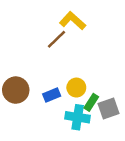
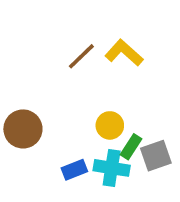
yellow L-shape: (73, 21) -> (124, 53), moved
blue rectangle: (52, 95) -> (74, 170), moved

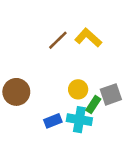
gray square: (156, 156) -> (111, 94), moved

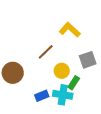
brown line: (58, 40) -> (46, 52), moved
gray square: (111, 94) -> (88, 60), moved

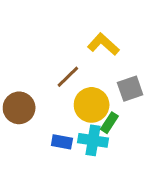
yellow circle: (62, 71) -> (92, 105), size x1.5
blue rectangle: (42, 96) -> (62, 142), turned 32

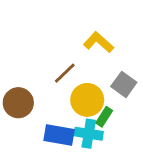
gray square: (130, 89) -> (124, 84), turned -35
blue rectangle: (62, 142) -> (59, 135), size x1.5

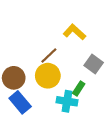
yellow circle: (87, 100) -> (48, 76), moved
blue rectangle: (59, 135) -> (20, 102), moved, turned 40

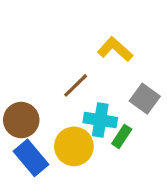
yellow circle: (48, 76) -> (74, 146), moved
cyan cross: (67, 101) -> (100, 120), moved

